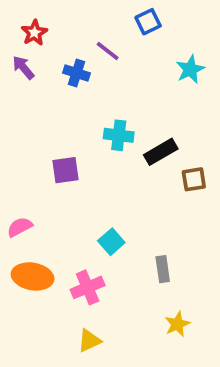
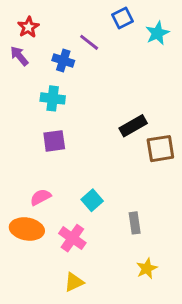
cyan star: (190, 69) -> (157, 33), moved
cyan cross: (119, 135) -> (53, 98), moved
brown square: (194, 179) -> (160, 149), size x1.4
pink semicircle: (20, 227) -> (41, 197), moved
pink cross: (88, 287) -> (72, 238), turned -32

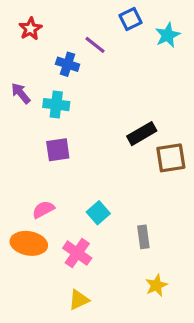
purple arrow: (19, 56) -> (21, 93), moved

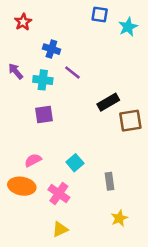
blue square: (130, 19) -> (100, 15), turned 35
purple line: (95, 45) -> (72, 73), moved

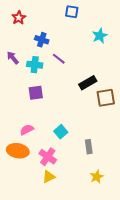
blue square: (100, 15) -> (72, 12), moved
cyan star: (128, 27) -> (100, 36), moved
yellow triangle: (60, 229) -> (49, 177), moved

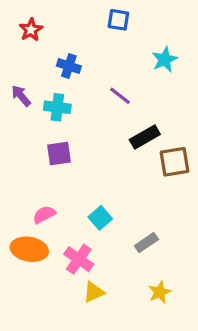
purple line: (59, 59) -> (120, 96), moved
gray rectangle: (89, 147) -> (146, 243), turned 64
yellow triangle: (49, 177) -> (94, 292), moved

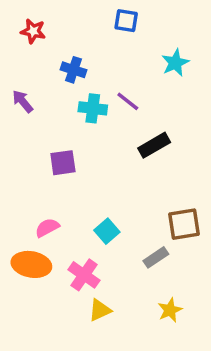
red star: (31, 30) -> (33, 31), turned -30
cyan cross: (57, 107) -> (93, 108), moved
brown square: (174, 162) -> (184, 224), moved

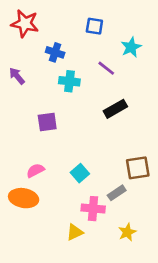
blue square: (126, 21) -> (94, 26), moved
red star: (33, 31) -> (25, 24), size x1.5
purple line: (128, 101) -> (106, 68), moved
pink cross: (84, 275) -> (93, 209), moved, turned -30

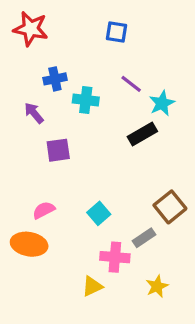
cyan star: (131, 47) -> (162, 103), moved
blue cross: (55, 52) -> (55, 79), moved, turned -30
purple arrow: (17, 76) -> (34, 113), moved
brown square: (138, 168) -> (170, 207), turned -30

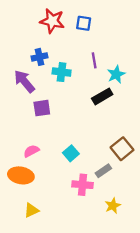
red star: (31, 29) -> (52, 21), moved
purple line: (131, 84) -> (94, 60), turned 42
purple arrow: (34, 113) -> (24, 81), size x1.5
yellow triangle: (92, 286) -> (31, 210), moved

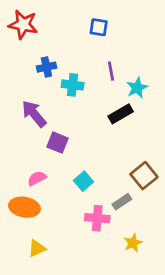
red star: (52, 21) -> (23, 25), moved
purple arrow: (24, 81) -> (34, 114), moved
purple square: (42, 108) -> (57, 143), moved, turned 30

